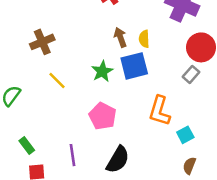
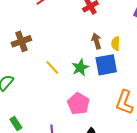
brown cross: (42, 42) -> (21, 41), moved
yellow line: (57, 80) -> (52, 67), moved

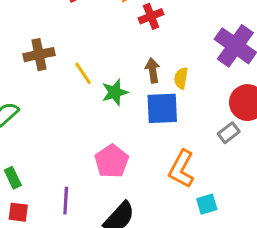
yellow line: (52, 67) -> (83, 73), moved
green star: (80, 68) -> (115, 92), moved

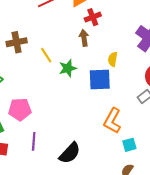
brown arrow: (153, 70) -> (84, 38), moved
pink pentagon: (112, 161) -> (20, 109), moved, turned 30

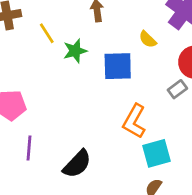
yellow semicircle: (113, 59) -> (148, 39), moved, turned -56
cyan square: (129, 145) -> (157, 153), size x1.5

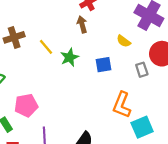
blue square: (118, 66) -> (104, 65), size x0.7
gray rectangle: (177, 89) -> (142, 70), moved, turned -64

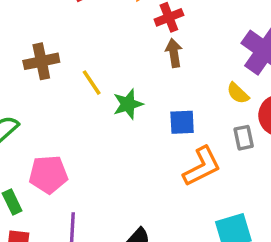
brown arrow: (82, 24) -> (174, 53), moved
yellow semicircle: (124, 41) -> (238, 93), moved
orange L-shape: (122, 105) -> (202, 166), moved, turned -145

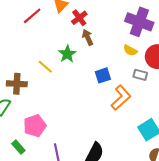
brown cross: (41, 61) -> (17, 84), moved, turned 30
green star: (128, 104) -> (67, 54), moved
gray rectangle: (244, 138) -> (140, 75), turned -48

